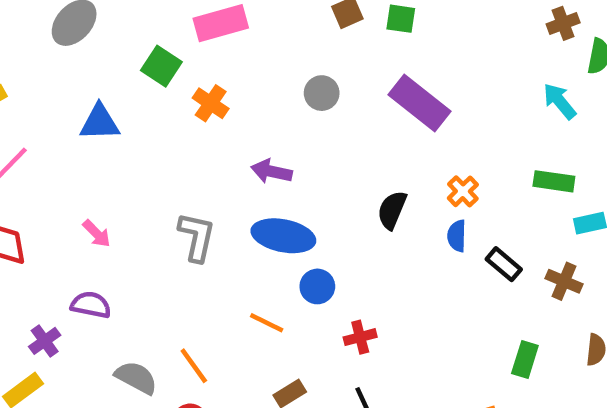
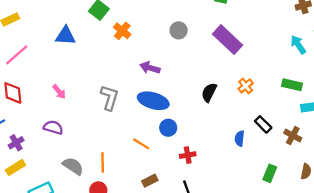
blue semicircle: (457, 236) -> (240, 138), moved
purple cross: (45, 341) -> (16, 143), moved
orange line: (194, 366) -> (103, 162), turned 30

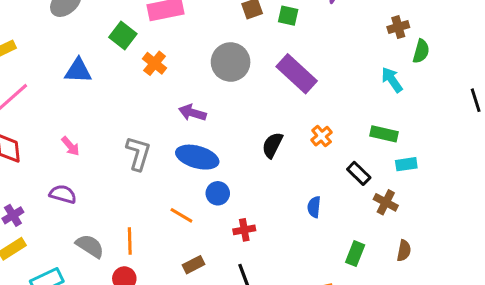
gray circle: (179, 30) -> (231, 62), size x1.6
black rectangle: (263, 124) -> (359, 173), moved

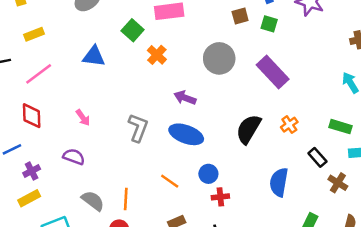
black semicircle: (272, 145) -> (248, 129), size x1.4
blue circle: (218, 193) -> (208, 174), moved
blue semicircle: (314, 207) -> (279, 182), size x1.6

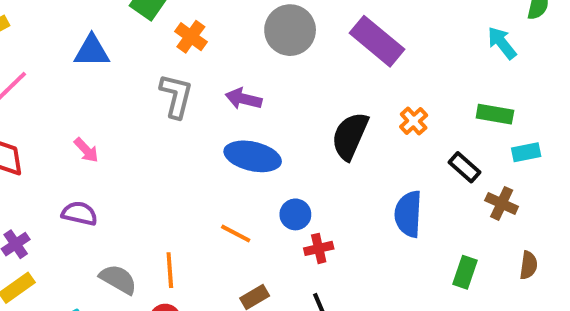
gray L-shape: (138, 128) -> (176, 96), moved

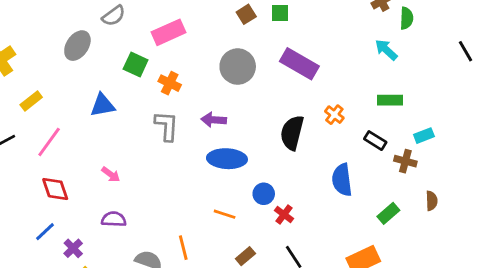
cyan rectangle: (526, 152) -> (424, 136), moved
red cross: (319, 248) -> (284, 215), turned -30
green rectangle: (465, 272) -> (388, 213), turned 40

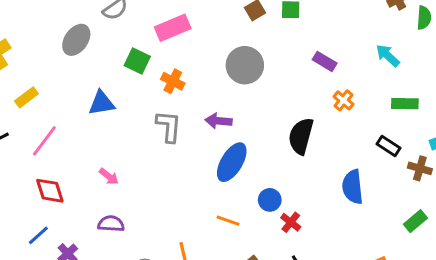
cyan arrow: (386, 50) -> (388, 56), moved
purple rectangle: (299, 64) -> (325, 61), moved, size x0.6
orange cross: (334, 115) -> (343, 100), moved
blue ellipse: (227, 159) -> (232, 162), turned -63
green rectangle: (388, 213) -> (415, 221), moved

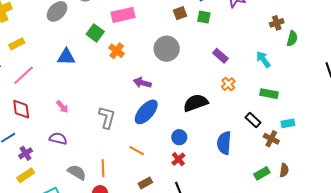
gray L-shape: (169, 126) -> (107, 117), moved
black semicircle: (301, 136) -> (196, 103), turned 45
blue circle: (270, 200) -> (179, 137), moved

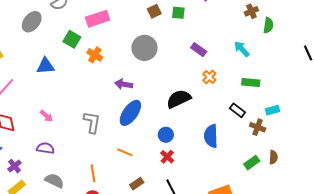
gray semicircle: (77, 172) -> (54, 181), moved

